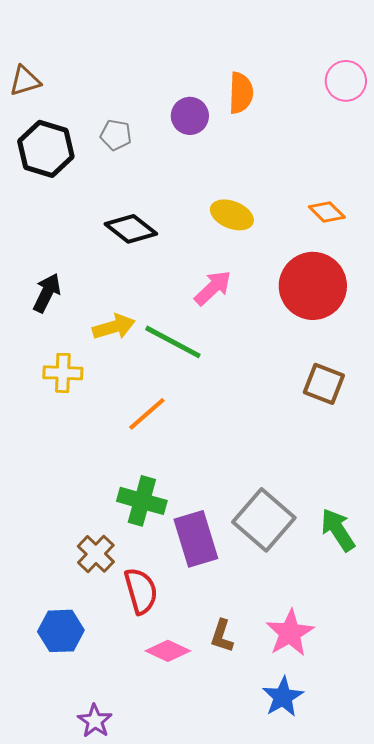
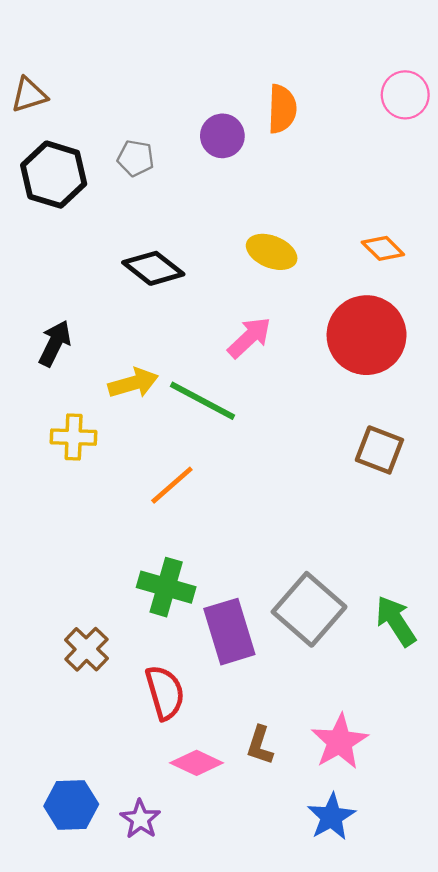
brown cross: (96, 554) -> (86, 649), moved
blue hexagon: (61, 631) -> (71, 805), moved
purple star: (95, 721) -> (140, 819), moved

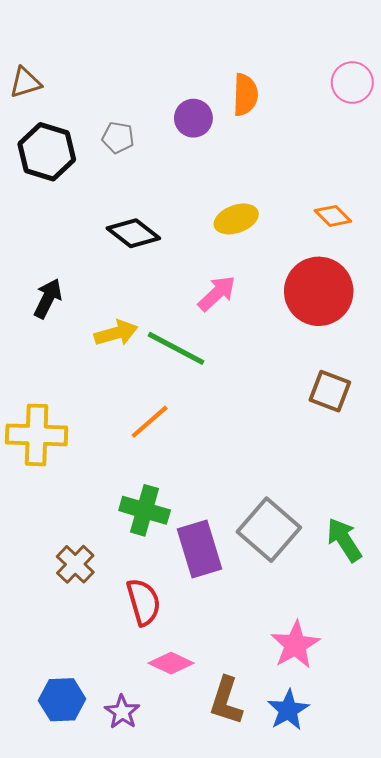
yellow ellipse: (272, 252) -> (236, 219), turned -42
yellow cross: (74, 437) -> (37, 435), moved, size x1.5
brown L-shape: (260, 745) -> (226, 701), moved, size x1.4

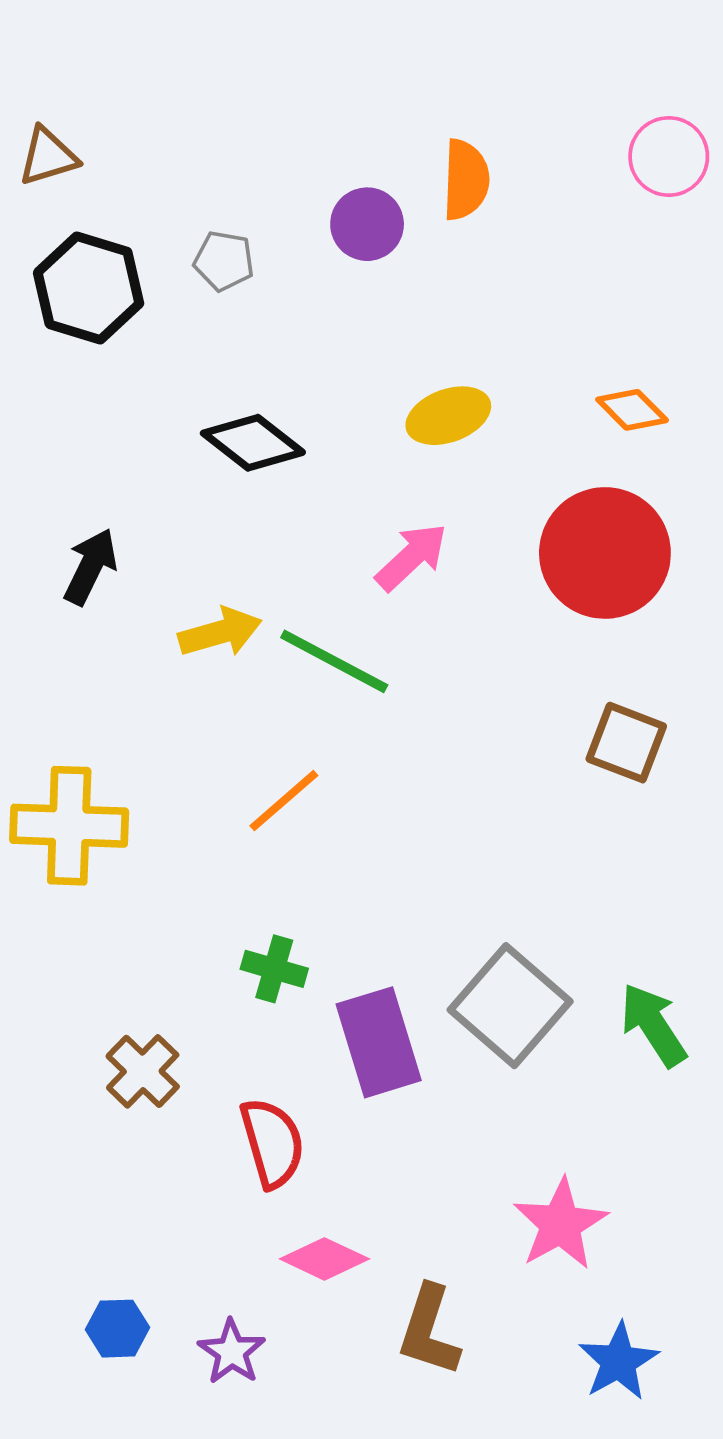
green cross: (145, 510) -> (274, 969), size x0.7
blue hexagon: (62, 700) -> (118, 1329), size x0.7
blue star: (288, 710) -> (618, 1361), moved

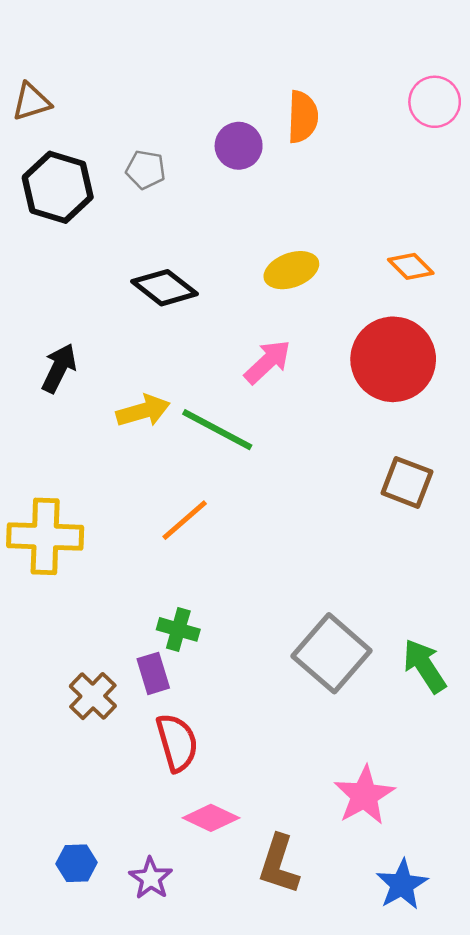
purple rectangle: (379, 1042) -> (153, 673), moved, size x0.6

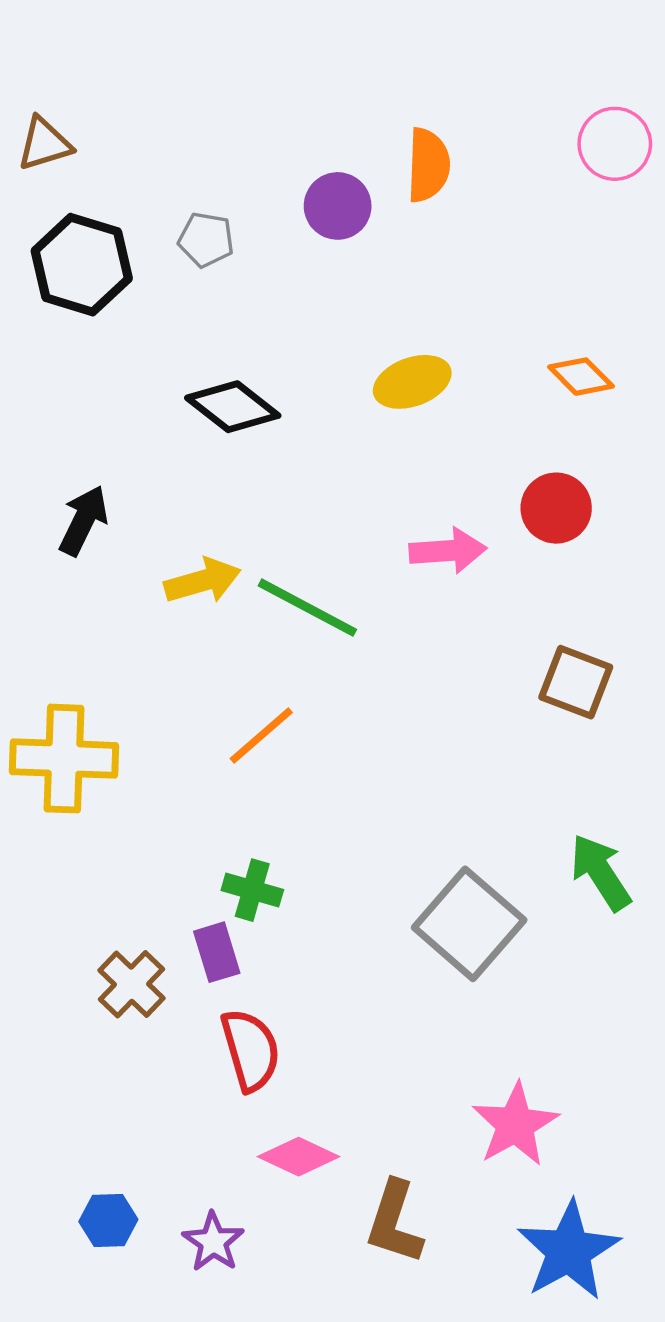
red circle: (393, 359) -> (556, 508), size x0.6
pink arrow: (268, 362) -> (448, 551), moved, turned 39
green arrow: (425, 666) -> (601, 872), moved
blue star: (402, 885) -> (569, 1251), size x1.4

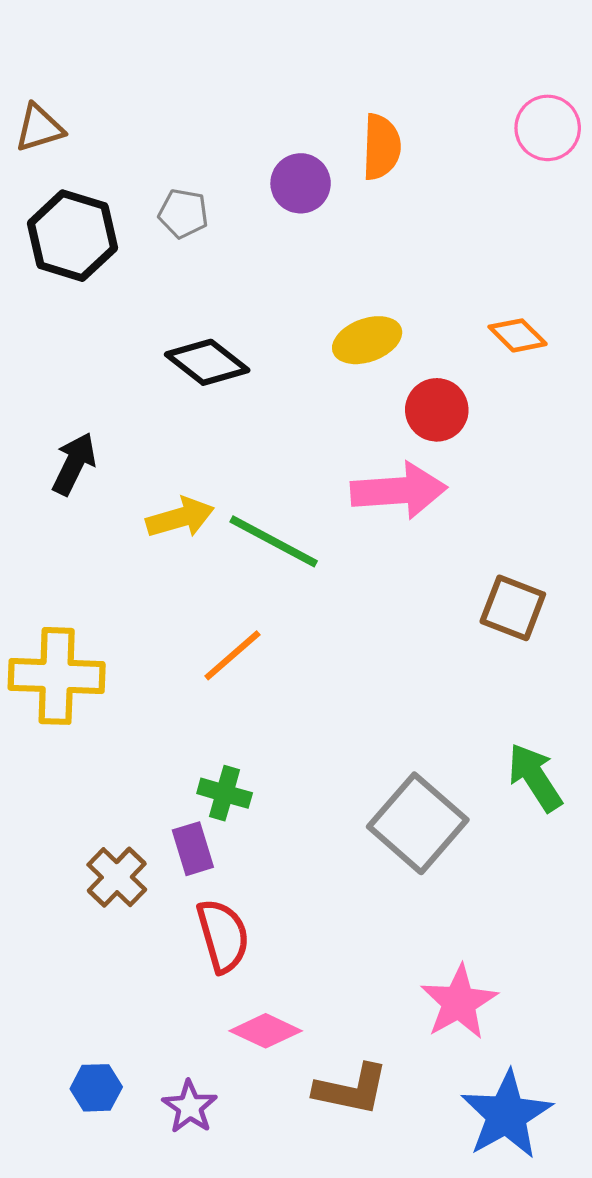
red circle: (556, 508) -> (437, 410), moved
pink arrow: (448, 551) -> (399, 491), size x1.4
brown L-shape: (394, 1222) -> (351, 1089), turned -96

